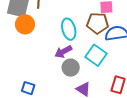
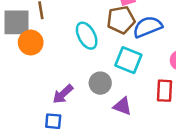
purple arrow: (63, 52) -> (63, 94), moved

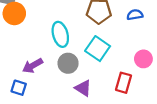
blue semicircle: (148, 27) -> (135, 15), moved, size x0.6
cyan ellipse: (87, 36) -> (60, 34), moved

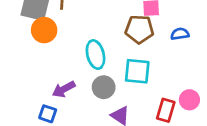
cyan square: (98, 49) -> (137, 71), turned -30
pink circle: (143, 59) -> (189, 100), moved

